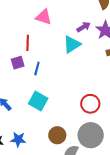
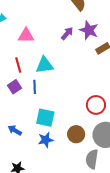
cyan triangle: (72, 44) -> (45, 65), moved, turned 42
brown circle: (57, 135) -> (76, 134), moved
blue star: (18, 140) -> (46, 140), moved

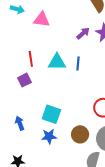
pink triangle: (26, 36) -> (42, 20), moved
blue line: (35, 87) -> (78, 63), moved
blue arrow: (15, 130) -> (20, 123), turned 32

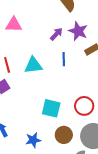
blue line: (78, 63) -> (64, 59), moved
cyan square: (51, 114) -> (51, 108), moved

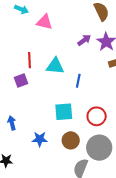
blue line: (64, 59) -> (78, 81), moved
cyan square: (51, 108) -> (64, 112), turned -30

